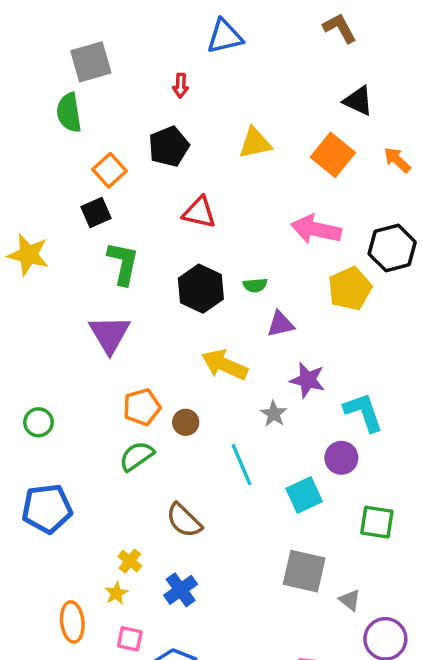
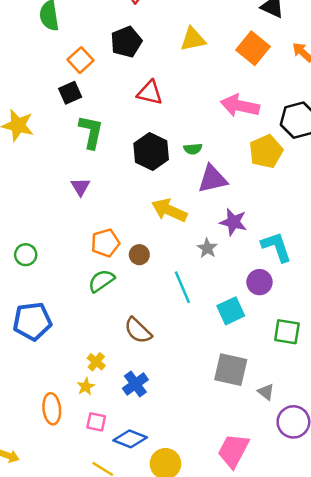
purple triangle: (280, 324) -> (212, 179), size x1.4
purple triangle: (110, 334) -> (81, 187), size x0.6

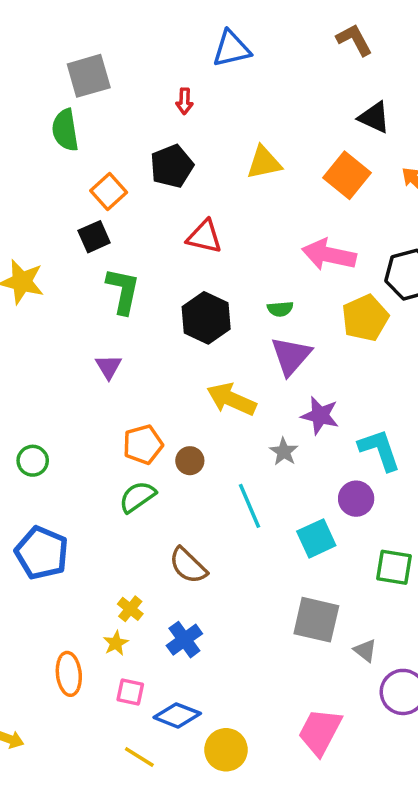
green semicircle: (193, 149) -> (280, 309), moved
purple triangle: (212, 179) -> (291, 356), turned -36
blue pentagon: (32, 321) -> (42, 553), turned 30

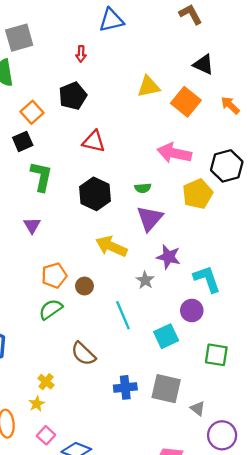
yellow triangle: (264, 163) -> (149, 87), moved
blue cross: (184, 640) -> (125, 387), moved, turned 30
pink square: (130, 692) -> (46, 435), turned 30

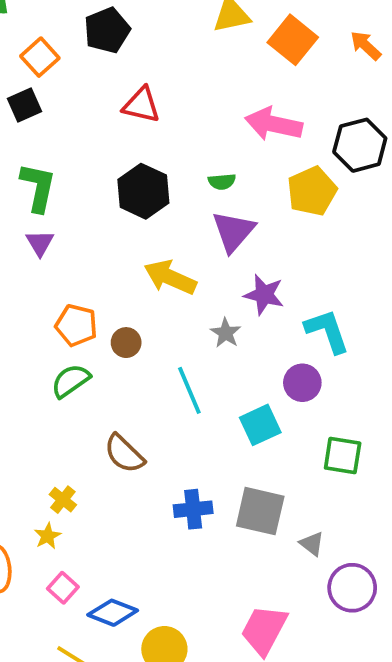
green L-shape: (41, 176) -> (38, 187), moved
orange pentagon: (54, 276) -> (76, 325), turned 30

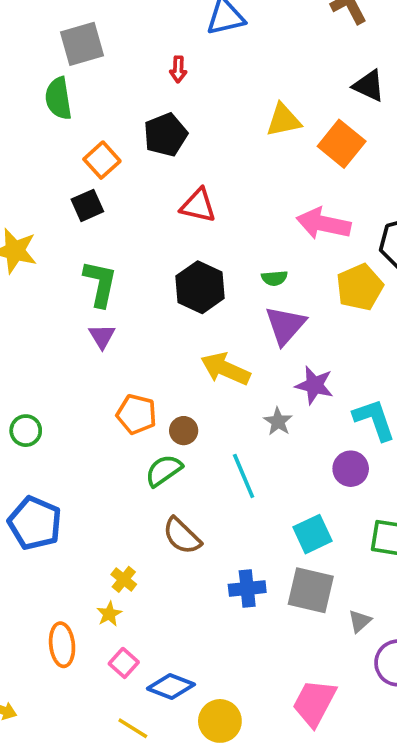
green semicircle: (71, 381) -> (164, 470), moved
cyan square: (260, 425) -> (313, 534), moved
gray triangle: (312, 544) -> (360, 621), turned 40

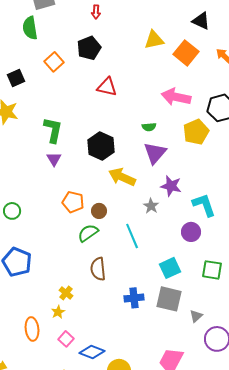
black square: (87, 205) -> (16, 78), moved
black hexagon: (200, 287) -> (101, 146), moved
brown semicircle: (182, 536) -> (98, 269), turned 40

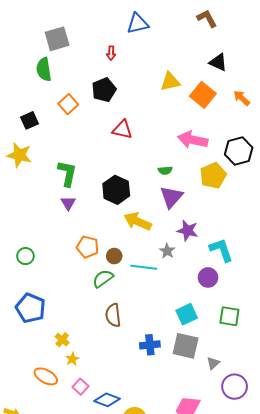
cyan line: (132, 236) -> (144, 267), moved, turned -60
yellow cross: (66, 293) -> (62, 340), moved
orange ellipse: (32, 329) -> (46, 376), turned -55

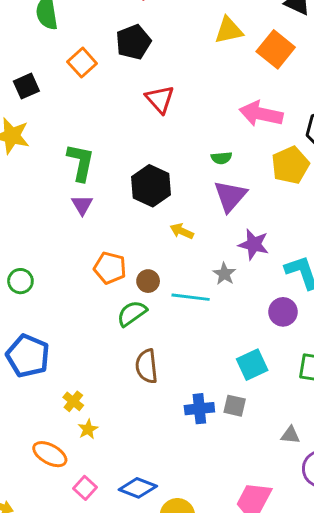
red triangle: (122, 130) -> (160, 99), turned 35
yellow arrow: (138, 221) -> (182, 231), size x0.6
gray square: (186, 346) -> (235, 406), moved, size x0.6
gray triangle: (213, 363) -> (290, 435), turned 48
pink square: (81, 387) -> (85, 488), moved

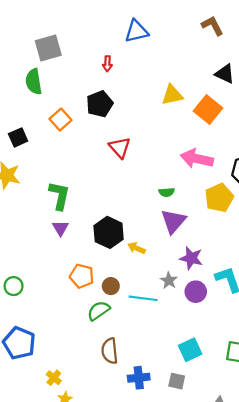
black hexagon: (151, 186) -> (109, 232), moved
purple circle: (283, 312) -> (196, 292), moved
blue cross: (199, 409) -> (139, 378), moved

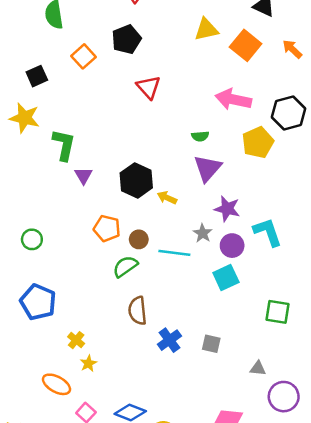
green L-shape: (59, 196) -> (64, 145), moved
cyan square: (190, 350) -> (226, 277), moved
blue cross: (139, 378) -> (169, 340), turned -30

